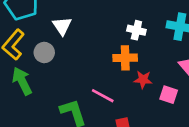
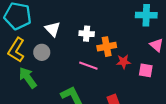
white cross: (136, 30) -> (87, 34), moved
pink line: (103, 96) -> (88, 66), moved

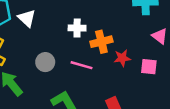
white triangle: (53, 29) -> (27, 18), moved
gray circle: (42, 52) -> (45, 62), moved

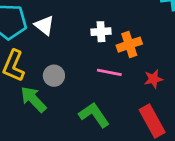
red star: (122, 58) -> (153, 79), moved
gray circle: (45, 62) -> (54, 76), moved

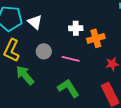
pink line: (109, 72) -> (71, 59), moved
gray circle: (54, 76) -> (44, 51), moved

